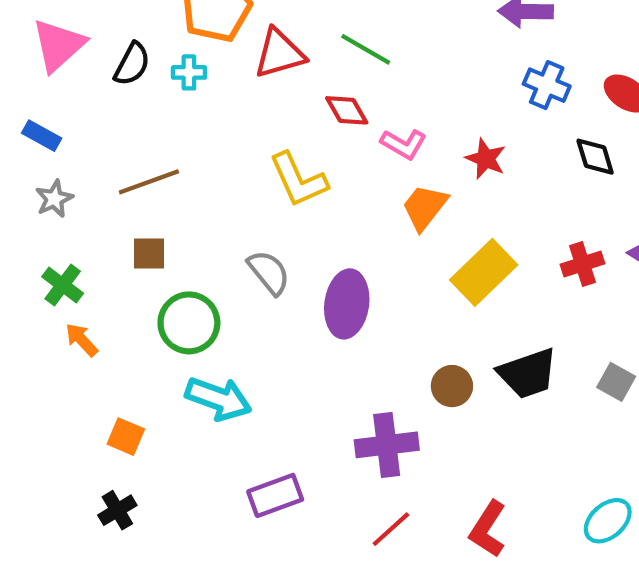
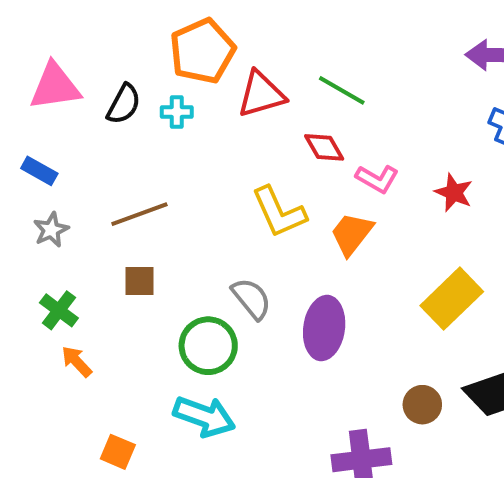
pink triangle: (58, 45) -> (55, 86), turned 34
orange trapezoid: (425, 207) -> (352, 234), moved
green circle: (189, 323) -> (208, 346), moved

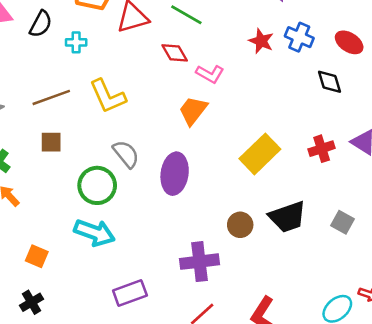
cyan cross: (177, 112) -> (76, 42), moved
red star: (454, 193) -> (261, 41), moved
yellow L-shape: (279, 212) -> (108, 96), moved

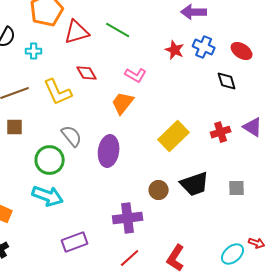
red diamond: (175, 53) -> (87, 73), moved
gray square: (343, 222) -> (237, 188), turned -30

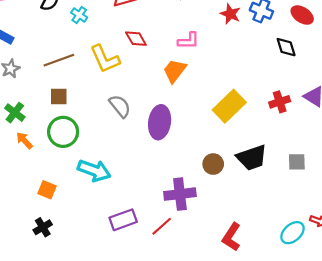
cyan cross: (34, 51) -> (79, 15), turned 35
pink L-shape: (136, 75) -> (189, 41), turned -30
green circle: (50, 160) -> (63, 132), moved
red line: (130, 258) -> (162, 226), moved

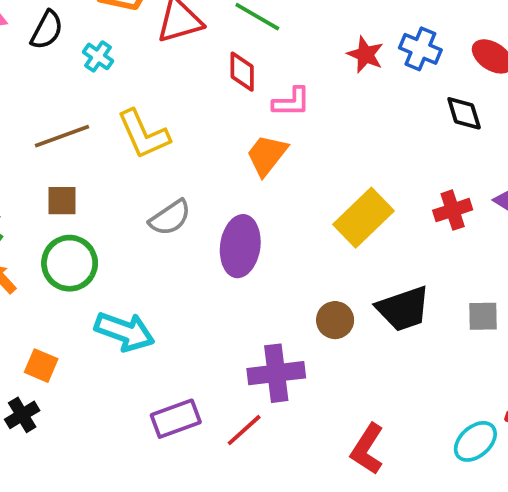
red diamond: (136, 39) -> (242, 72), moved, turned 30
gray semicircle: (120, 106) -> (170, 218), turned 95
black cross: (43, 227) -> (22, 415), moved

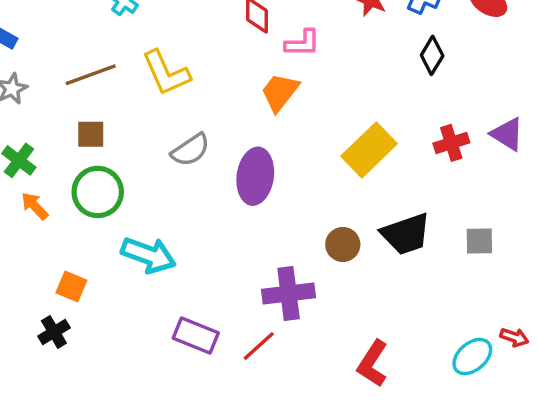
black diamond: (464, 113) -> (432, 55), moved, turned 48
purple rectangle: (176, 419) -> (196, 336), turned 42

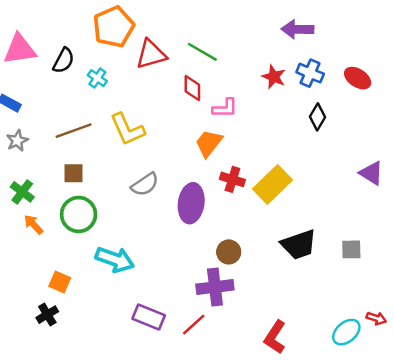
red cross: (451, 143) -> (232, 179), moved, turned 35
brown circle: (343, 244) -> (229, 252), moved

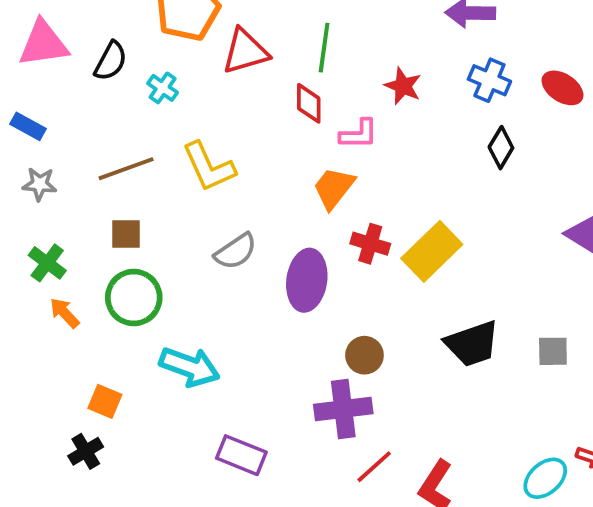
green line: (202, 52) -> (324, 48), turned 68
red star: (274, 77) -> (403, 86), moved
gray star: (17, 141) -> (40, 184), turned 30
red line: (194, 325) -> (374, 467), moved

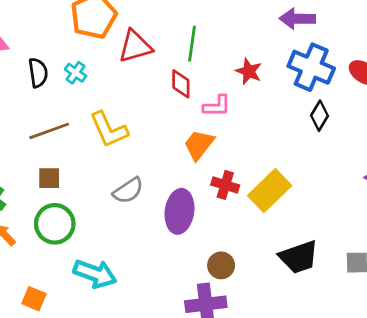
black semicircle: (111, 61) -> (38, 73), moved, turned -36
blue cross: (489, 80) -> (311, 67), size x1.5

